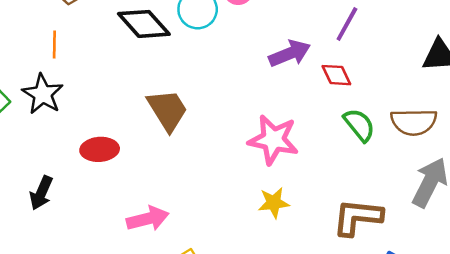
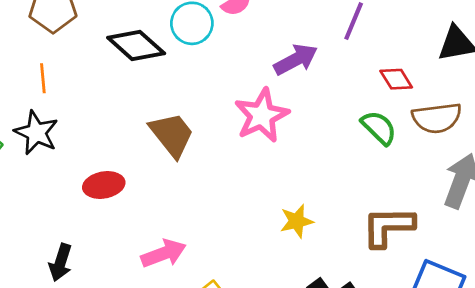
red diamond: (336, 75) -> (396, 79), moved
pink star: (273, 140) -> (262, 115), moved, turned -30
black arrow: (41, 193) -> (61, 262), moved

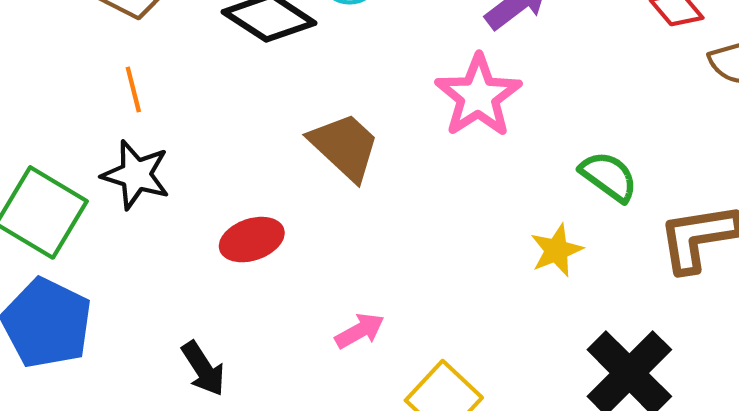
green semicircle: (379, 128) -> (609, 176), moved
pink arrow: (164, 253) -> (360, 331), size x0.7
black arrow: (61, 262) -> (203, 369), turned -42

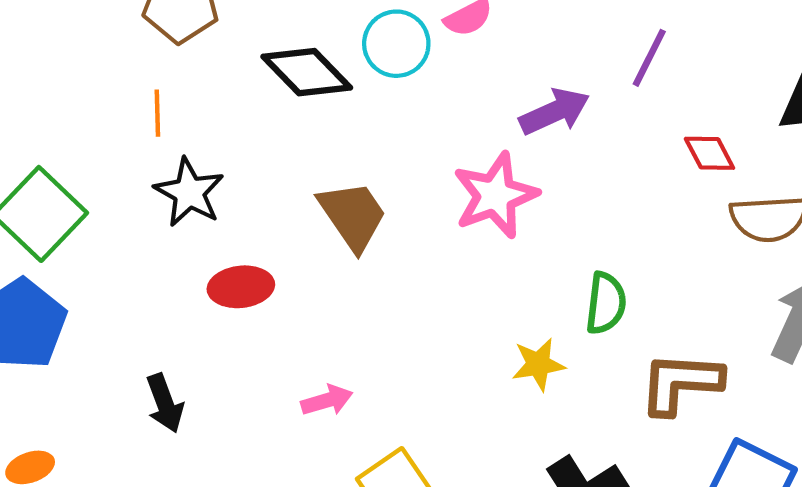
black star: (136, 175) -> (189, 192), moved
green semicircle: (609, 176) -> (606, 303), turned 48

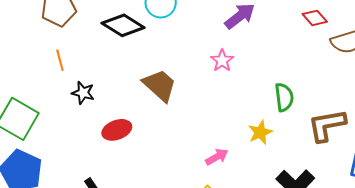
black star: (189, 192) -> (83, 93), size x0.7
pink star: (495, 195) -> (222, 61), size x0.6
pink arrow: (327, 400) -> (217, 157), moved

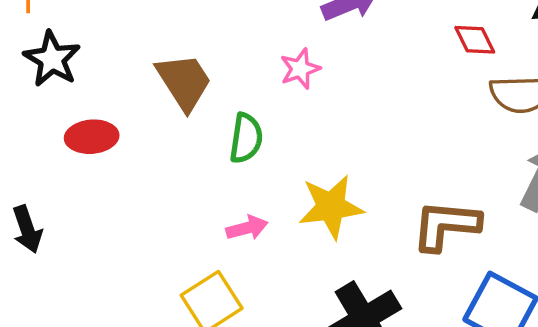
black star: (83, 93) -> (52, 59), size x1.4
green semicircle: (284, 97) -> (246, 138), moved
yellow star: (260, 132) -> (331, 207), size x1.5

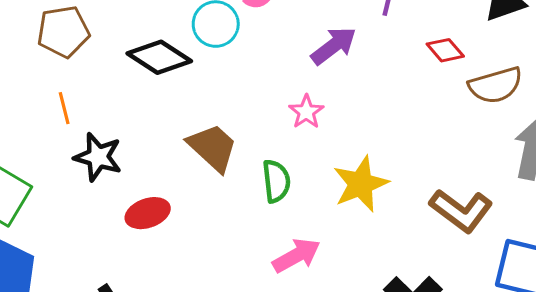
yellow star: (331, 207) -> (361, 184), moved
brown L-shape: (446, 225) -> (461, 211), turned -134
pink arrow: (247, 228) -> (296, 256), size x1.4

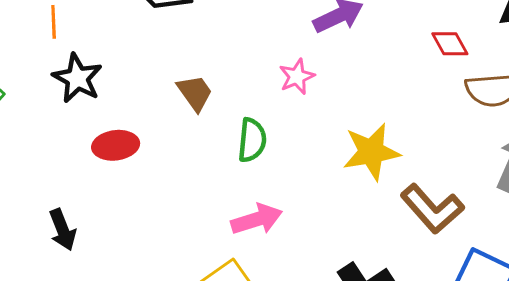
brown trapezoid: (213, 148) -> (195, 93), size x0.7
yellow star: (361, 184) -> (371, 152), moved

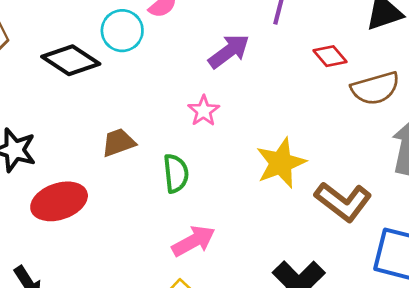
brown trapezoid: (195, 93) -> (118, 142), turned -63
red ellipse: (116, 145) -> (59, 201), size x1.4

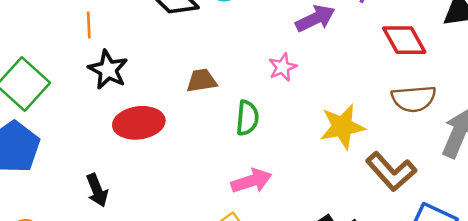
red diamond: (330, 56) -> (404, 40), size x1.5
brown semicircle: (375, 88) -> (414, 99), moved

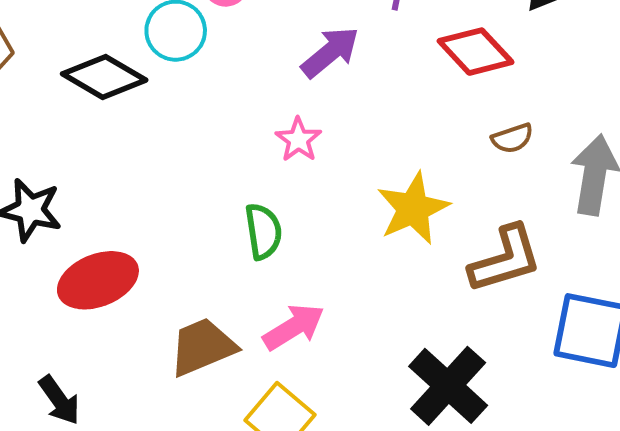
brown trapezoid: (202, 81) -> (202, 347), moved, size x1.4
brown semicircle: (414, 99) -> (512, 138), size x0.6
brown L-shape: (391, 172) -> (505, 259), turned -51

